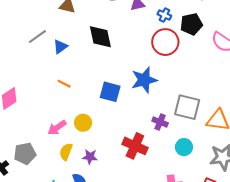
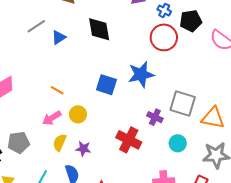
orange line: (64, 84) -> (57, 90), moved

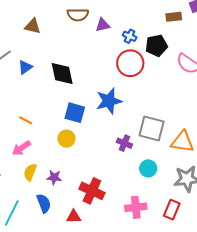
black diamond: (99, 29) -> (62, 74), moved
yellow circle: (78, 114) -> (66, 139), moved
red cross: (129, 140) -> (92, 191), moved

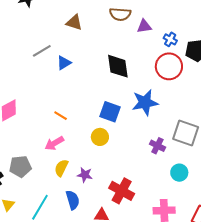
black diamond: (62, 74) -> (118, 66), moved

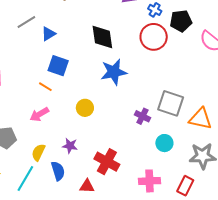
blue star: (145, 103) -> (114, 72), moved
blue square: (110, 112) -> (58, 66), moved
yellow semicircle: (61, 168) -> (38, 152), moved

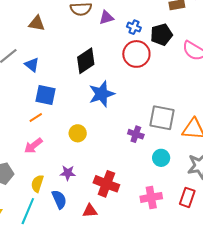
blue triangle: (49, 34) -> (32, 65), turned -42
black diamond: (102, 37) -> (86, 61), turned 72
orange line: (45, 87) -> (36, 118), turned -56

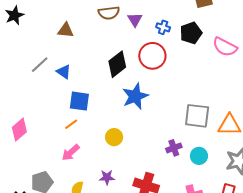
purple triangle: (106, 18) -> (135, 20), turned -42
red circle: (136, 54) -> (152, 56), moved
purple cross: (136, 134) -> (174, 148), moved, turned -35

